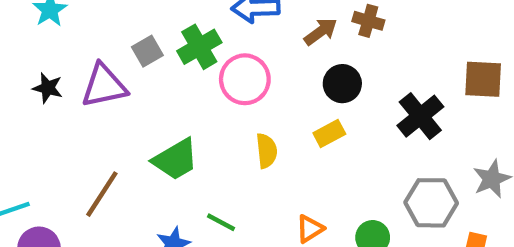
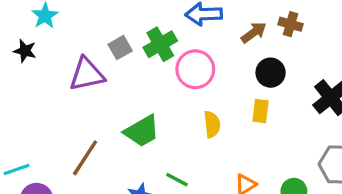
black star: (48, 88) -> (25, 51), moved
yellow rectangle: (329, 133) -> (260, 111), turned -55

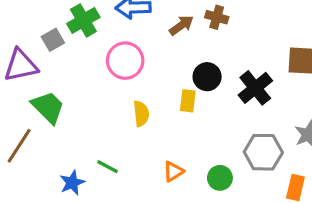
green cross: (160, 44) -> (83, 20), moved
black circle: (271, 73) -> (207, 77), moved
green trapezoid: (142, 131) -> (48, 107), moved, turned -105

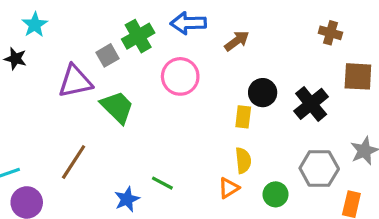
brown cross: (217, 17) -> (330, 33), moved
green trapezoid: (48, 107) -> (117, 107), moved
yellow semicircle: (141, 114) -> (243, 160), moved

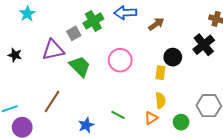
black star: (15, 59) -> (15, 55), moved
pink circle: (180, 76) -> (120, 60), moved
black cross: (311, 104) -> (204, 45), moved
green line: (162, 183) -> (118, 115), moved

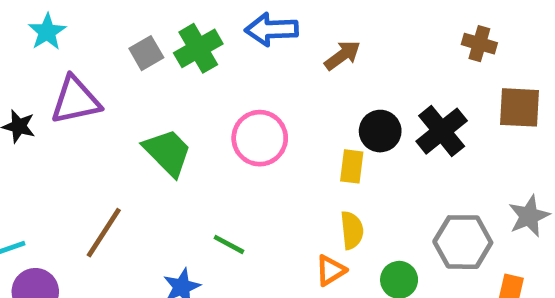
gray square: (74, 33) -> (146, 53), moved
black cross: (204, 45) -> (442, 131), moved
purple triangle: (53, 50) -> (75, 100), moved
green line: (118, 115) -> (229, 244), moved

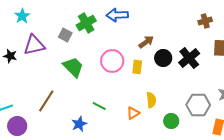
brown cross: (479, 44) -> (205, 21), turned -32
gray square: (146, 53) -> (65, 35), moved, turned -32
brown arrow: (342, 55) -> (146, 42), moved
yellow rectangle: (352, 166) -> (137, 67), moved
orange triangle: (331, 270) -> (133, 113), moved

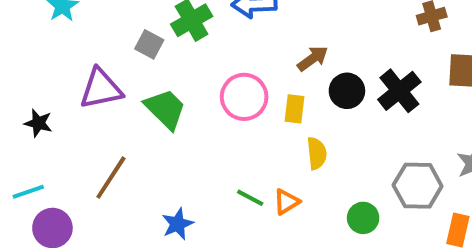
purple triangle: (34, 45) -> (101, 89), moved
black star: (10, 56) -> (38, 123), moved
yellow semicircle: (151, 100) -> (317, 153), moved
green line: (99, 106) -> (250, 198), moved

